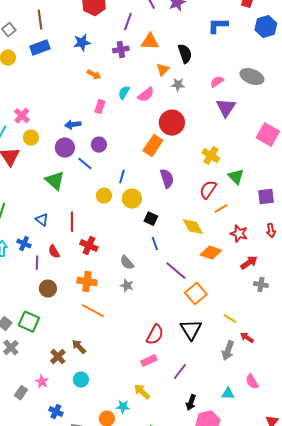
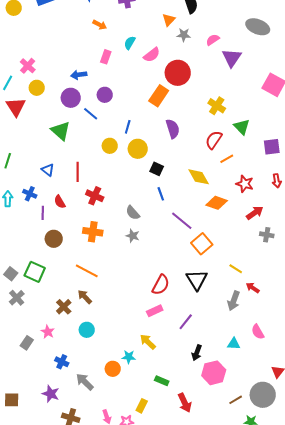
pink semicircle: (217, 82) -> (213, 40), moved
pink semicircle: (146, 95) -> (152, 55), moved
orange line: (93, 311) -> (87, 271), moved

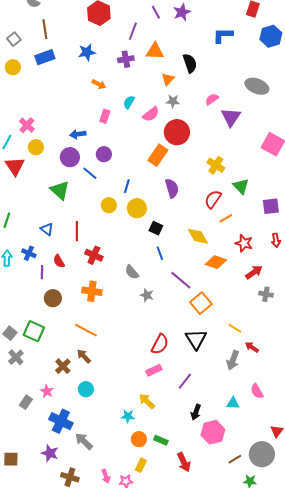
gray star: (184, 35) -> (173, 101), moved
gray star: (133, 236) -> (147, 295), moved
blue cross: (62, 362) -> (61, 421), size x1.6
orange circle: (113, 369) -> (139, 439), moved

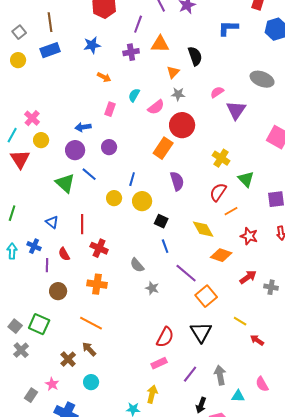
blue line: (90, 173) -> (89, 174), moved
red arrow: (254, 272) -> (248, 277), moved
gray arrow: (233, 360) -> (220, 375), moved, turned 150
yellow arrow: (147, 401) -> (152, 394), turned 60

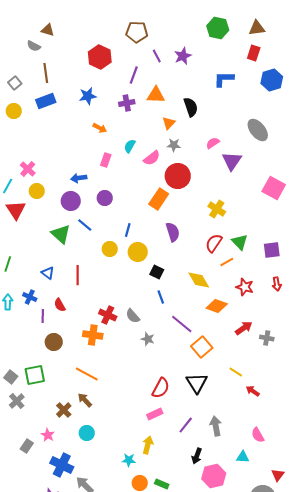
gray ellipse: (262, 79) -> (258, 130), turned 30
green triangle: (246, 179) -> (240, 242), moved
red cross: (99, 248) -> (108, 315), moved
green square: (39, 324) -> (35, 375), turned -35
cyan triangle: (238, 396) -> (243, 457), moved

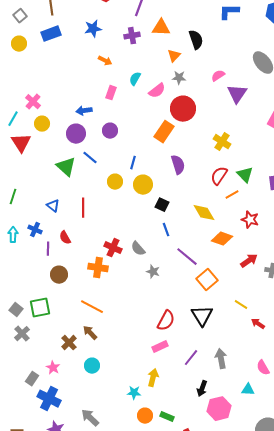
blue cross: (62, 465) -> (49, 399), moved

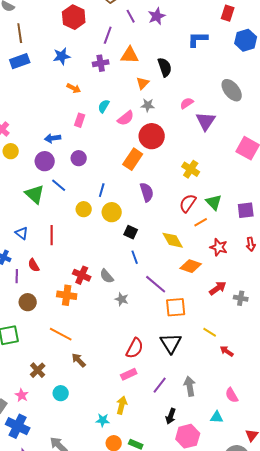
orange square: (207, 280) -> (176, 307), turned 35
brown arrow: (90, 333) -> (79, 360), moved

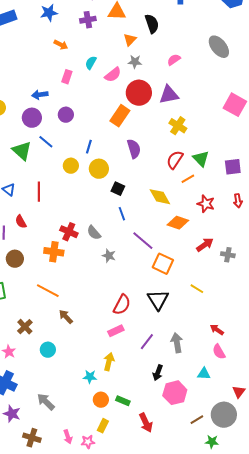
purple triangle: (206, 121) -> (169, 95), moved, turned 45
orange square: (176, 307) -> (163, 264), turned 30
red arrow: (227, 351) -> (217, 330), moved

